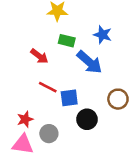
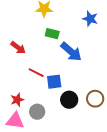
blue star: (102, 35) -> (90, 19), moved
red arrow: (39, 56) -> (18, 48), moved
brown circle: (118, 99) -> (95, 99), moved

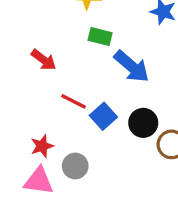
blue square: (54, 82) -> (103, 116), turned -35
black circle: (69, 100) -> (143, 123), moved

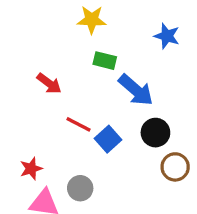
black circle: (143, 123) -> (155, 133), moved
red star: (42, 146) -> (31, 169), moved

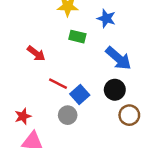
blue star: (167, 36) -> (106, 18), moved
blue arrow: (136, 90) -> (118, 58), moved
gray circle: (80, 188) -> (68, 115), moved

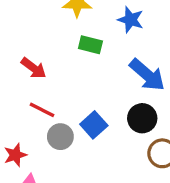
red line: (58, 84) -> (42, 110), moved
gray circle: (68, 115) -> (60, 137), moved

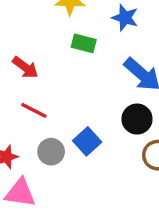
blue square: (94, 125) -> (87, 141), moved
gray circle: (60, 137) -> (51, 152), moved

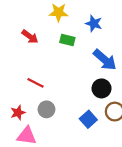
red arrow: (25, 67) -> (30, 37), moved
blue square: (87, 141) -> (88, 119), moved

